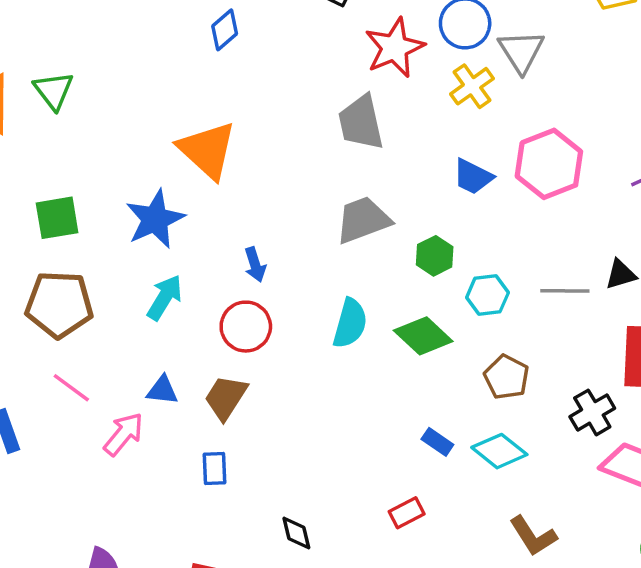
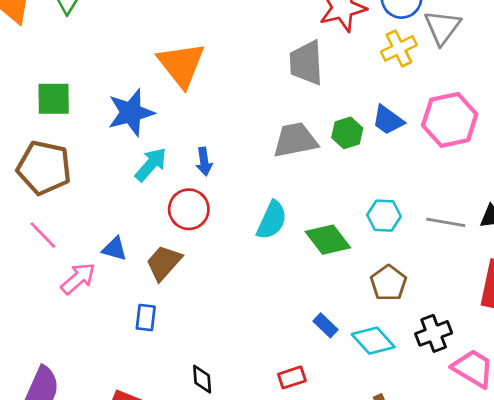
green hexagon: (435, 256) -> (347, 133), moved
cyan arrow: (165, 298) -> (151, 164), moved
black cross: (592, 412) -> (434, 333), moved

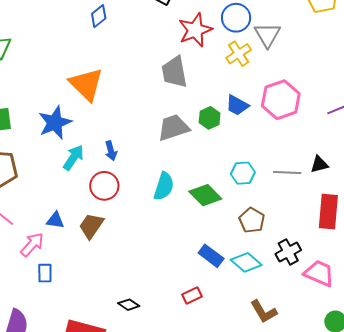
blue rectangle: (146, 318) -> (45, 273), moved
blue rectangle: (325, 325) -> (211, 256), size x1.4
black diamond: (202, 379) -> (129, 305), turned -45

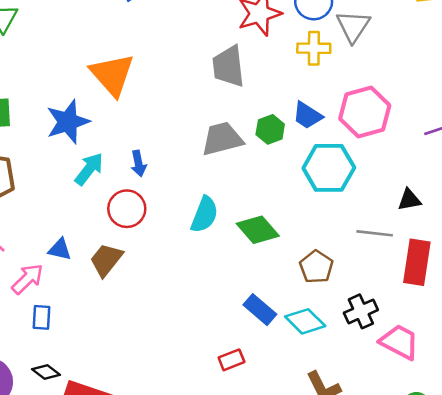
yellow cross: (239, 54) -> (314, 48), turned 30
gray line: (287, 172) -> (375, 233), moved
cyan hexagon: (243, 173) -> (329, 168), moved, size x1.6
black diamond: (129, 305) -> (46, 372), moved

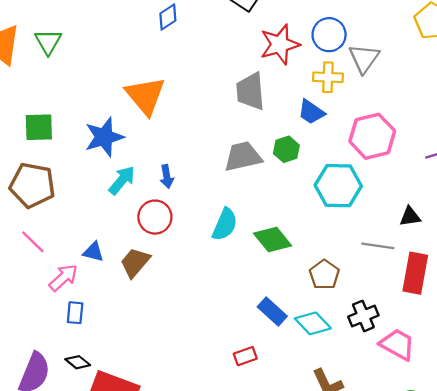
blue trapezoid: (307, 115) -> (311, 112), moved

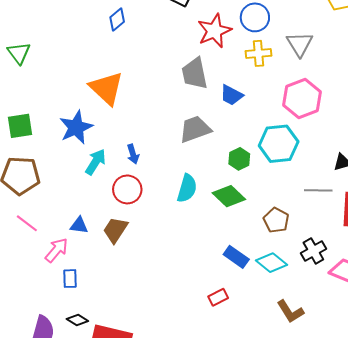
gray triangle: (364, 58) -> (300, 44), moved
blue trapezoid: (311, 112) -> (231, 95), moved
green hexagon: (286, 149) -> (239, 159), moved

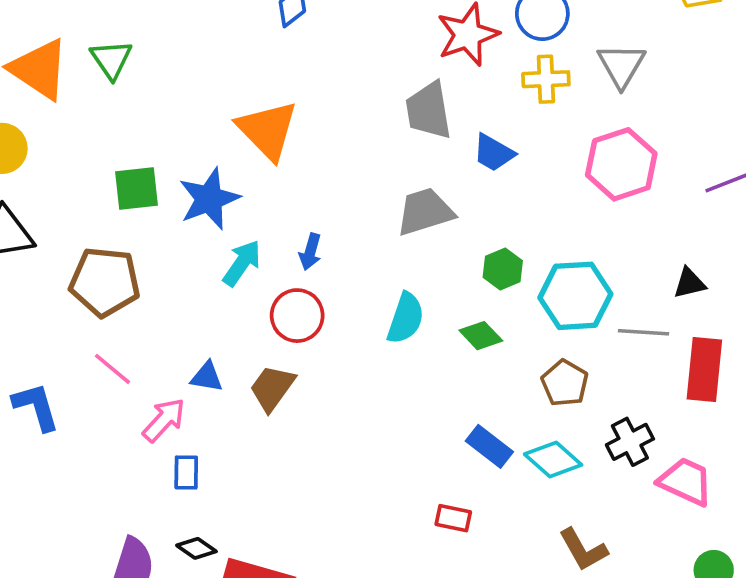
green square: (20, 126) -> (137, 189), moved
cyan hexagon: (279, 144) -> (575, 296), moved
blue arrow: (133, 154) -> (310, 252), turned 30
green diamond: (229, 196) -> (481, 336), size x0.7
red rectangle: (218, 297) -> (453, 518), turned 36

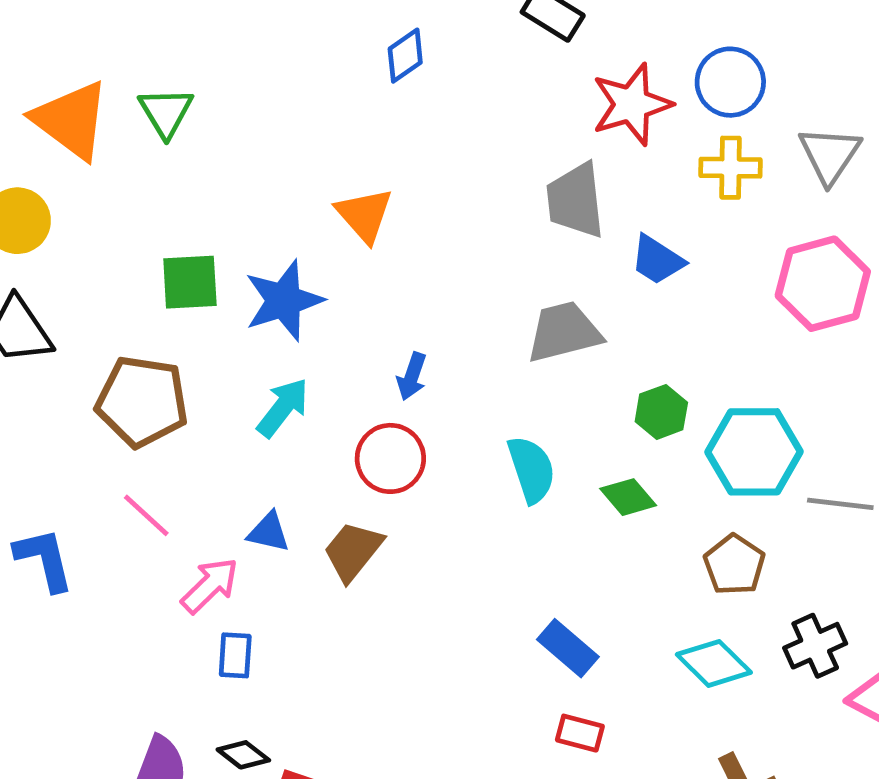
orange triangle: (268, 130) -> (364, 215), size x0.7
cyan arrow: (242, 263) -> (283, 408), moved
cyan semicircle: (406, 318) -> (531, 469), turned -40
blue rectangle: (489, 446) -> (568, 648), moved

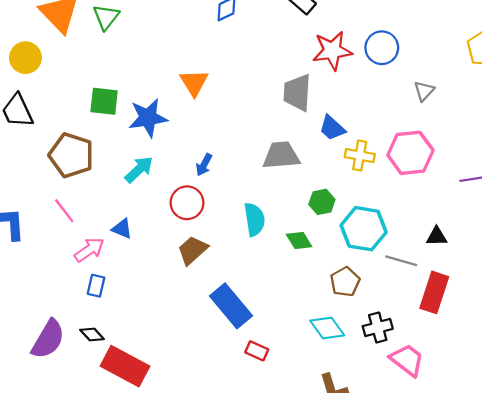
gray triangle: (830, 155) -> (424, 91), size x0.7
yellow cross: (730, 168) -> (360, 156), moved
brown trapezoid: (353, 551) -> (192, 250), moved
blue rectangle: (568, 648) -> (231, 306), moved, size x1.5

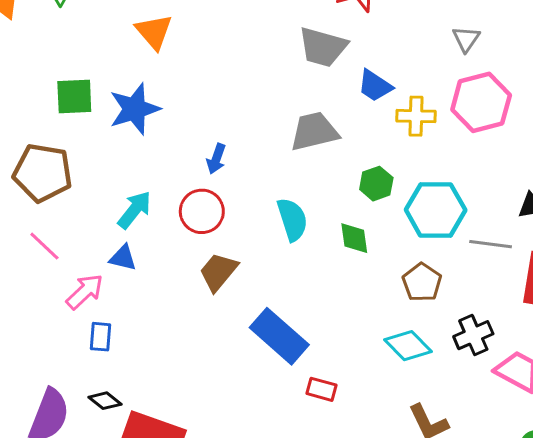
orange triangle: (194, 83) -> (154, 32), moved
gray triangle: (424, 91) -> (466, 39), moved
gray trapezoid: (297, 93) -> (323, 47), turned -69
cyan arrow: (139, 169) -> (134, 210), moved
green diamond: (299, 241) -> (354, 238), turned 32

